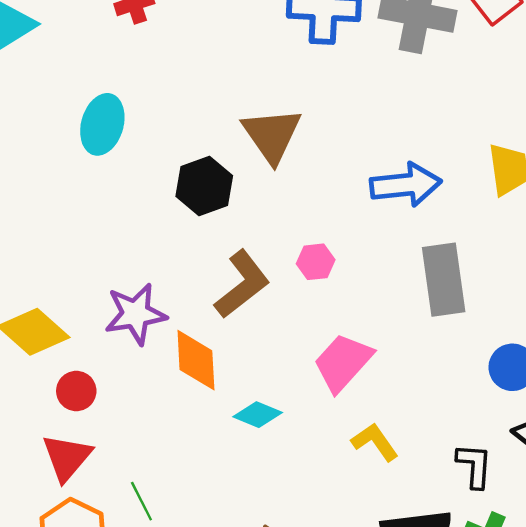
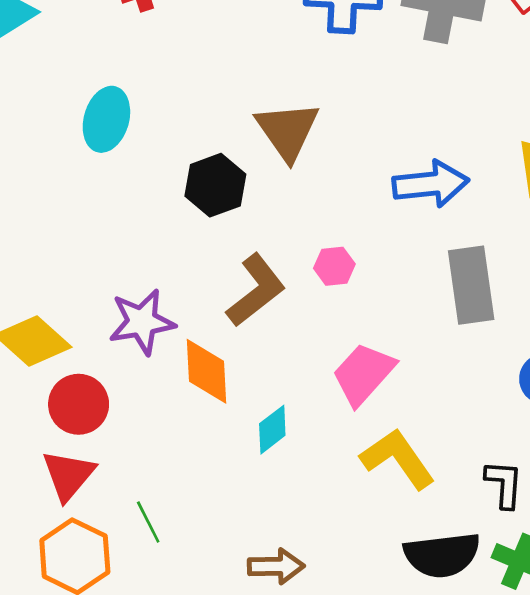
red circle: (76, 391) -> (79, 404), size x1.4
cyan diamond: (258, 415) -> (272, 430), turned -60
yellow L-shape: (375, 442) -> (398, 459), size x1.5

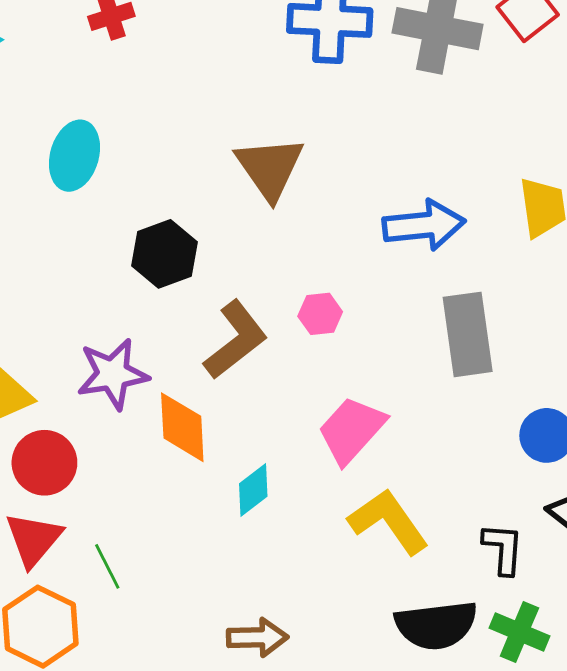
black hexagon: (215, 185) -> (165, 254), moved
green line: (148, 522) -> (107, 566), moved

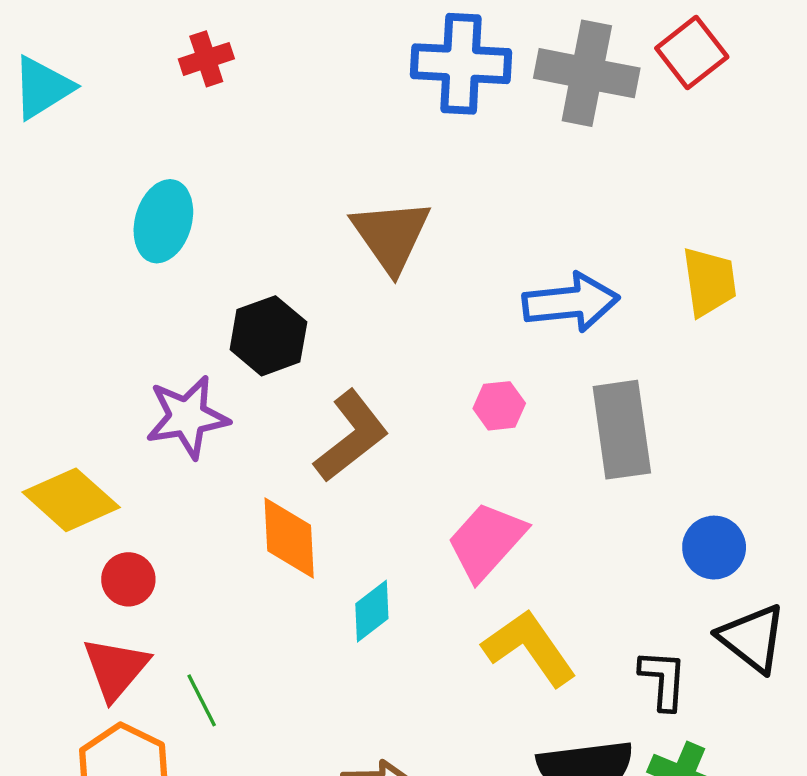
pink hexagon: (320, 314) -> (499, 406), moved
purple star: (113, 374) -> (187, 417), moved
red circle: (44, 463) -> (128, 579), size x0.7

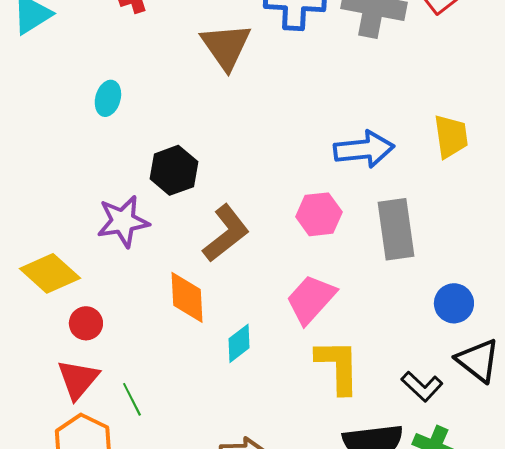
cyan ellipse: (163, 221) -> (108, 98), size x0.7
brown triangle: (391, 236) -> (226, 46), moved
pink hexagon: (499, 406) -> (319, 214), size x1.4
yellow L-shape: (529, 648) -> (338, 366), turned 34
black L-shape: (663, 680) -> (422, 386), turned 129

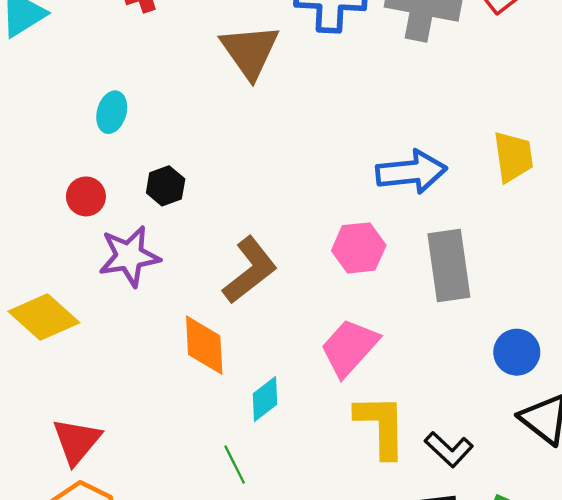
black hexagon: (174, 170) -> (166, 186), moved, size x0.7
red circle: (86, 323) -> (86, 196), moved
black L-shape: (422, 386) -> (449, 449), moved
green line: (132, 399) -> (235, 465), moved

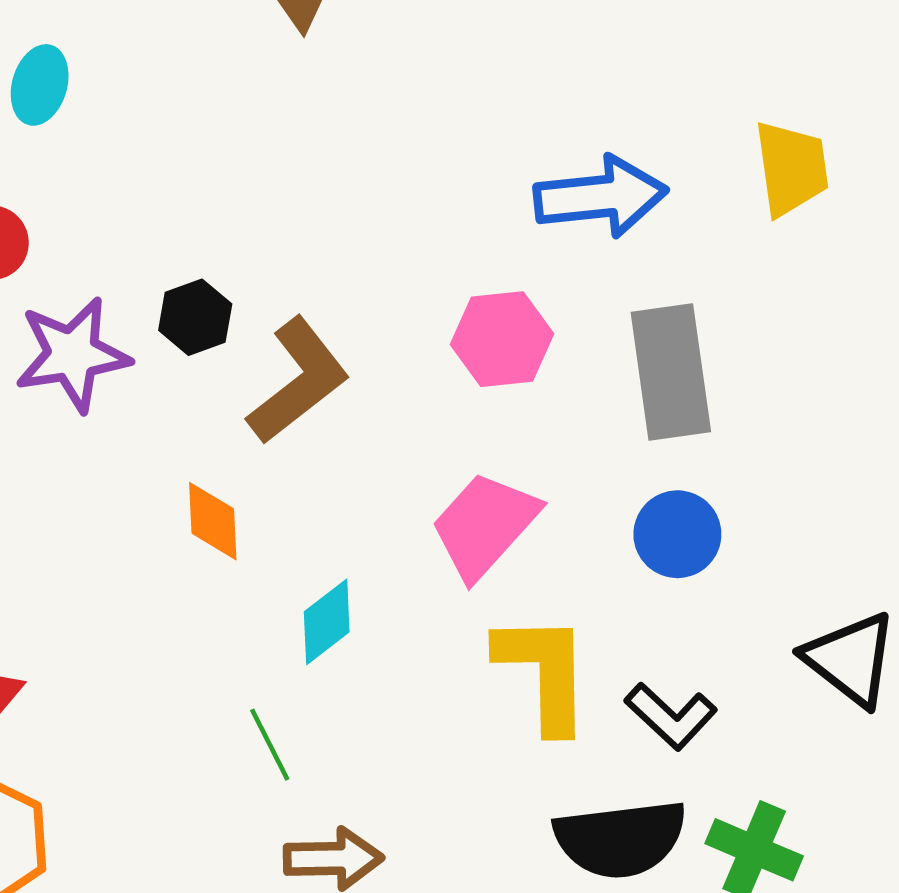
black hexagon: (166, 186) -> (195, 317), moved
orange diamond: (204, 345) -> (213, 521), size x0.7
blue circle: (517, 352) -> (677, 534), moved

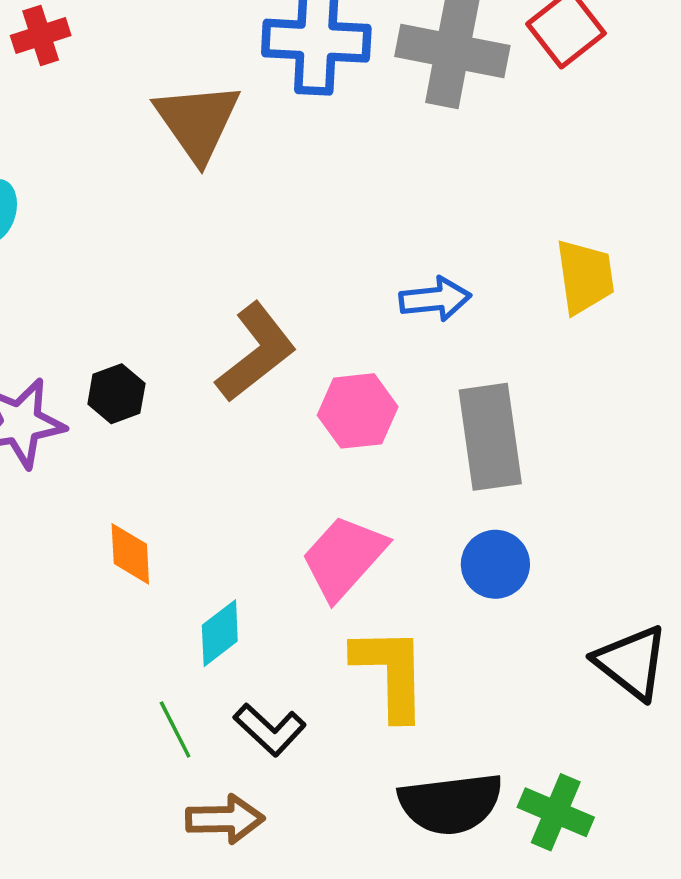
blue arrow: (601, 197) -> (435, 299), size x0.7
brown L-shape: (298, 381) -> (256, 352), moved
black L-shape: (671, 716) -> (270, 730), moved

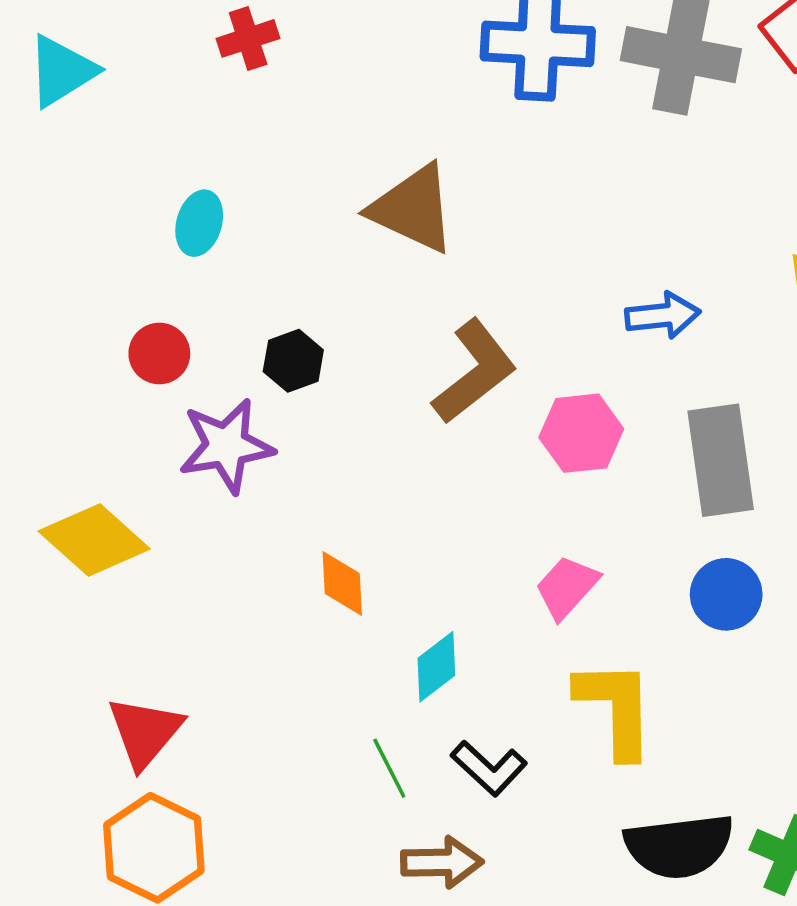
brown triangle: (197, 122) -> (413, 209), moved, turned -30
black hexagon: (116, 394) -> (293, 361), moved
pink trapezoid: (344, 557) -> (567, 587), size x0.7

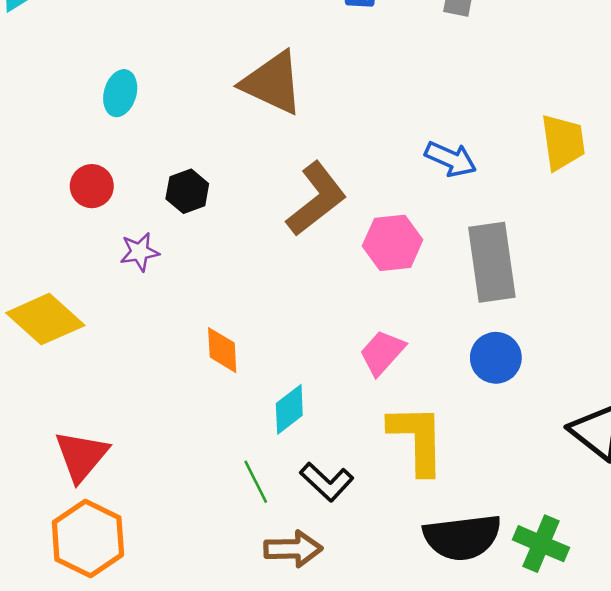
blue arrow: (663, 315) -> (451, 159), turned 30
purple star: (226, 446) -> (140, 252), size x0.6

